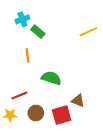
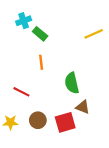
orange line: (28, 55) -> (41, 62), moved
green semicircle: (51, 78) -> (72, 83), moved, turned -120
red line: (19, 96) -> (21, 92), moved, turned 49

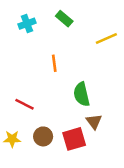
green rectangle: (40, 34) -> (64, 19), moved
orange line: (41, 62) -> (54, 63), moved
brown triangle: (83, 107) -> (94, 122), turned 32

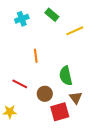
yellow line: (106, 38) -> (75, 31), moved
orange line: (54, 63) -> (36, 56), moved
brown circle: (43, 136) -> (45, 94), moved

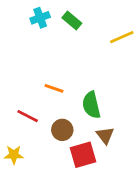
cyan cross: (22, 19) -> (40, 18), moved
yellow line: (75, 31) -> (122, 37), moved
orange line: (36, 56) -> (54, 88), moved, turned -64

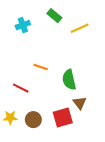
cyan cross: (40, 18) -> (23, 25), moved
yellow line: (122, 37) -> (80, 28), moved
brown circle: (62, 130) -> (33, 120), moved

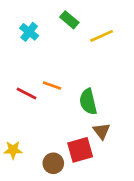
cyan cross: (23, 25) -> (29, 32), turned -32
red line: (21, 88) -> (26, 94), moved
brown circle: (33, 120) -> (53, 163), moved

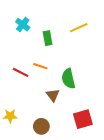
green rectangle: (69, 20) -> (48, 38), moved, turned 40
brown triangle: (102, 131) -> (53, 95), moved
red square: (80, 150) -> (83, 119), moved

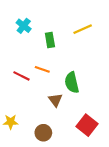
red square: (83, 119) -> (87, 125), turned -36

